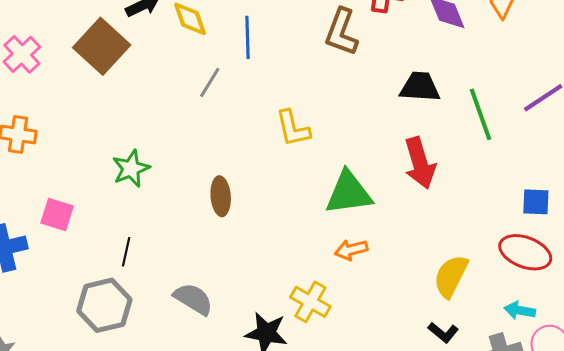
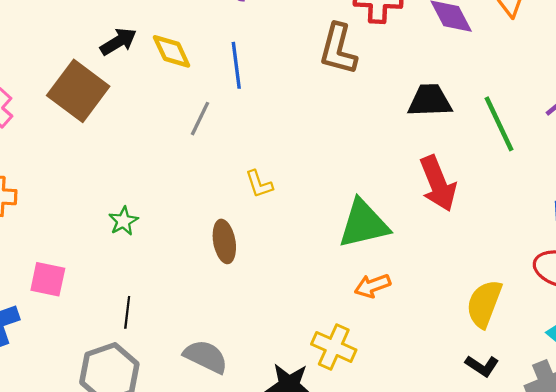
yellow L-shape: (293, 128) -> (259, 184), moved, size x0.7
green star: (131, 169) -> (123, 221), size x0.7

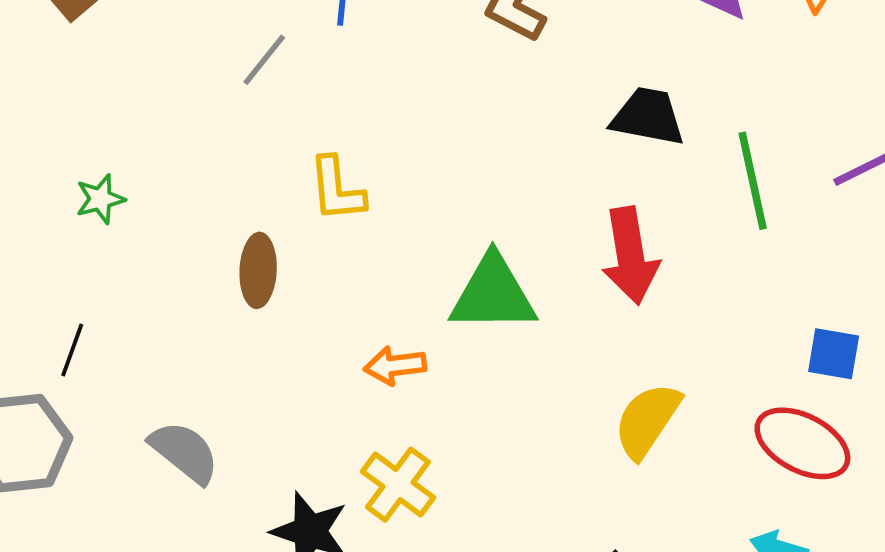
yellow L-shape: (259, 184) -> (337, 189), size x1.4
orange arrow: (372, 286) -> (395, 366), moved
yellow semicircle: (484, 304) -> (647, 420), moved

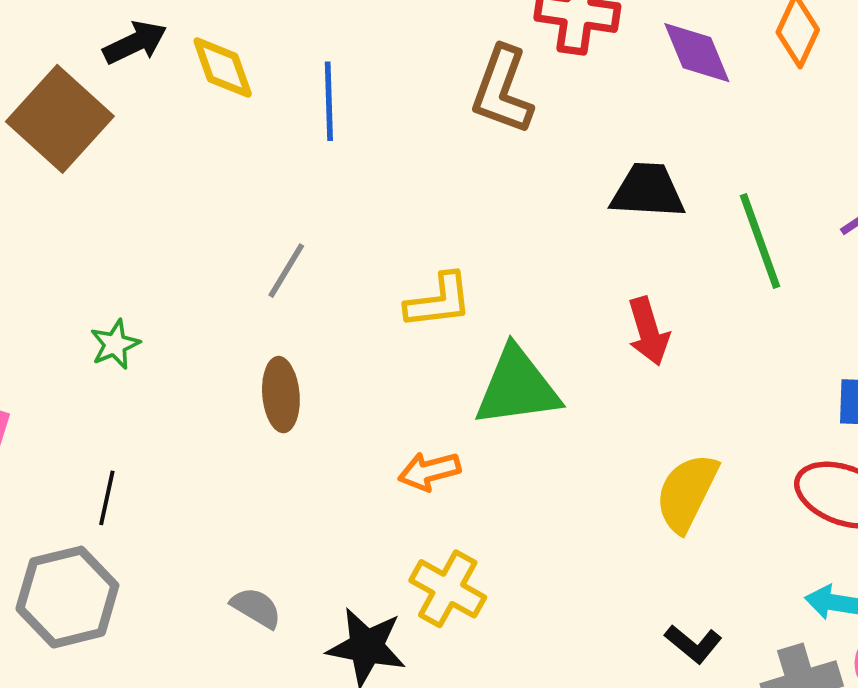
gray line: (264, 60) -> (286, 271), moved
yellow L-shape: (337, 189) -> (439, 301), moved, turned -84
red arrow: (630, 256) -> (648, 331), size x0.7
gray semicircle: (184, 452) -> (256, 608), moved, size x0.7

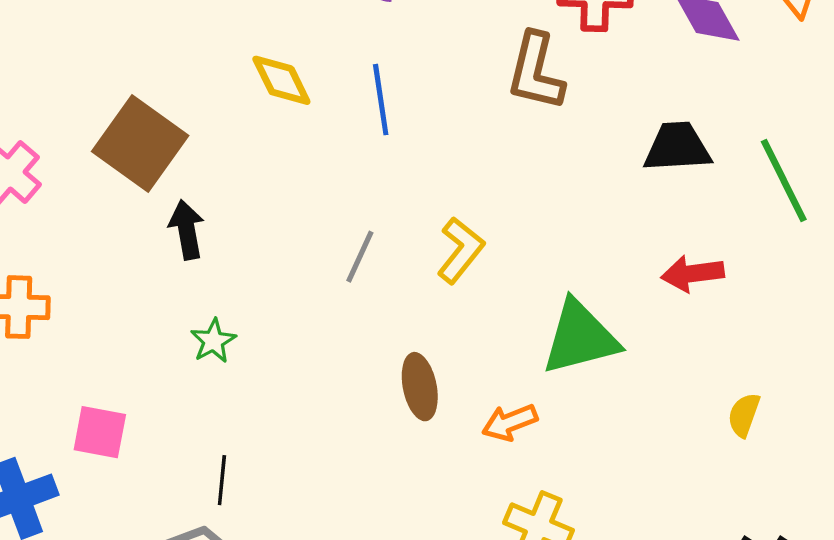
black arrow: (135, 43) -> (187, 230), moved, turned -68
yellow L-shape: (439, 301) -> (461, 250), moved, turned -38
red arrow: (648, 331) -> (693, 274), turned 106
brown ellipse: (281, 395) -> (420, 387), moved
yellow semicircle: (687, 493) -> (744, 415), size x0.6

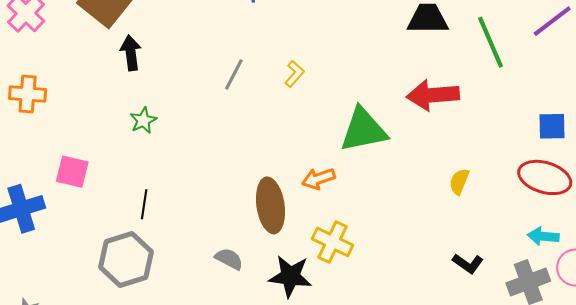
yellow L-shape: (461, 250) -> (294, 74), size x0.7
red arrow: (693, 274) -> (433, 95), size x1.4
brown ellipse: (420, 387) -> (270, 205), moved, size x1.4

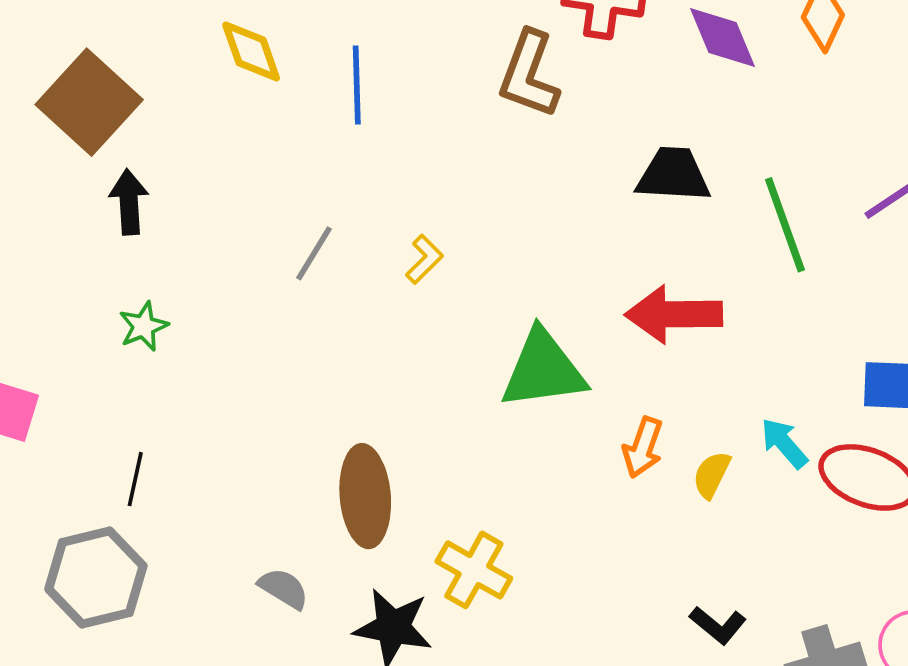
orange arrow: (318, 179) -> (643, 447), moved, turned -56
cyan arrow: (543, 236) -> (784, 443), moved, turned 40

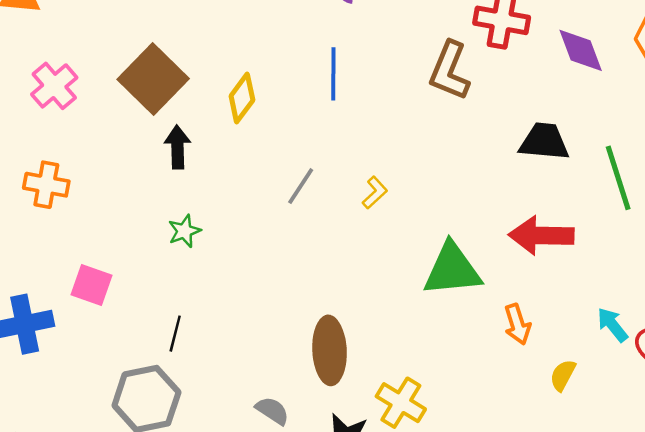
yellow diamond: (251, 51) -> (242, 98), moved, turned 54
orange arrow: (643, 447) -> (517, 324), turned -39
yellow semicircle: (712, 475) -> (563, 375), moved

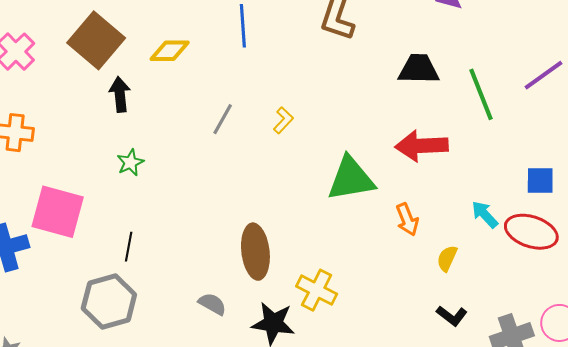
yellow diamond: (242, 98) -> (170, 51), turned 57
pink square: (91, 285) -> (58, 212), size x1.6

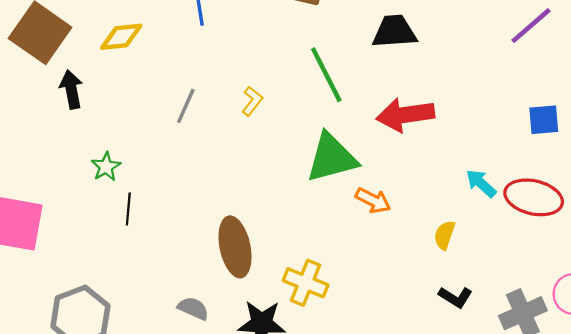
green line: (481, 94) -> (326, 75), moved
green star: (130, 163) -> (106, 167), moved
blue square: (540, 181) -> (544, 120), moved
orange arrow: (407, 219) -> (373, 200), moved, turned -36
black line: (129, 247) -> (128, 209), moved

